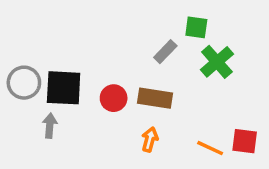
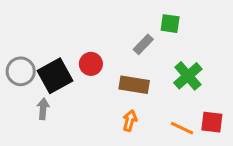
green cross: (217, 62) -> (188, 76), moved
black square: (64, 88) -> (55, 76), turned -32
red circle: (114, 98) -> (91, 64), moved

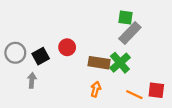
gray rectangle: (143, 44) -> (130, 33), moved, size x1.5
black square: (55, 76) -> (41, 56), size x0.7
green cross: (188, 76) -> (120, 63), moved

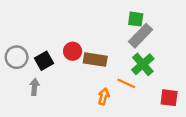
brown rectangle: (99, 63) -> (95, 60), moved
green cross: (120, 63) -> (143, 64), moved
orange line: (134, 95) -> (126, 83), moved

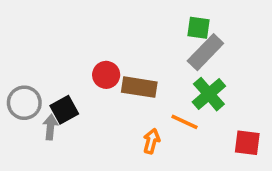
gray circle: (17, 57) -> (24, 103), moved
black square: (44, 61) -> (64, 110), moved

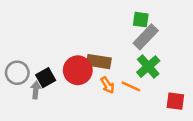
red circle: (106, 75) -> (78, 70), moved, size x1.5
orange arrow: (151, 141) -> (107, 85), moved, turned 133

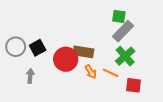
gray circle: (17, 73) -> (16, 47), moved
black square: (46, 78) -> (38, 48), moved
red square: (175, 101) -> (133, 85), moved

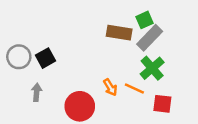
green square: (119, 16) -> (145, 20), turned -32
brown rectangle: (83, 52) -> (119, 33), moved
red circle: (66, 59) -> (80, 106), moved

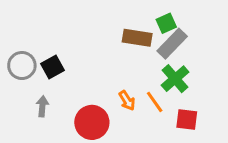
orange line: (134, 89) -> (155, 102), turned 30

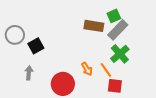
gray circle: (22, 66) -> (15, 35), moved
red square: (187, 119) -> (115, 86), moved

